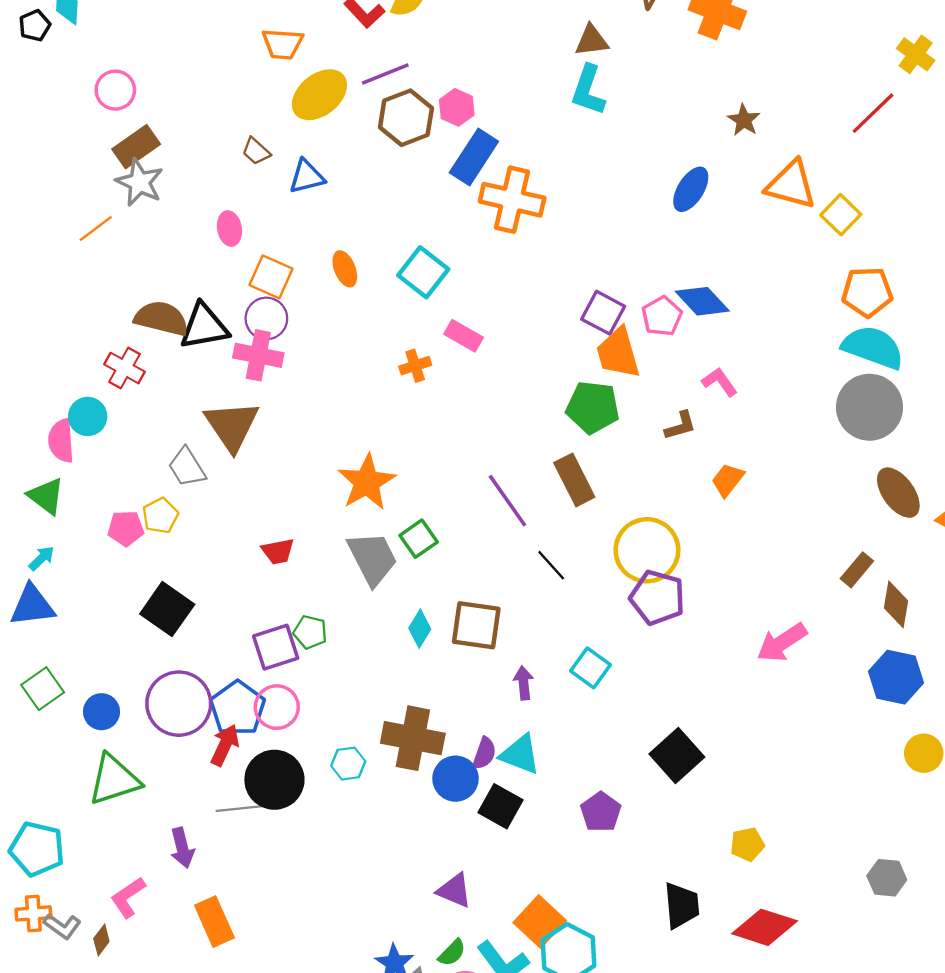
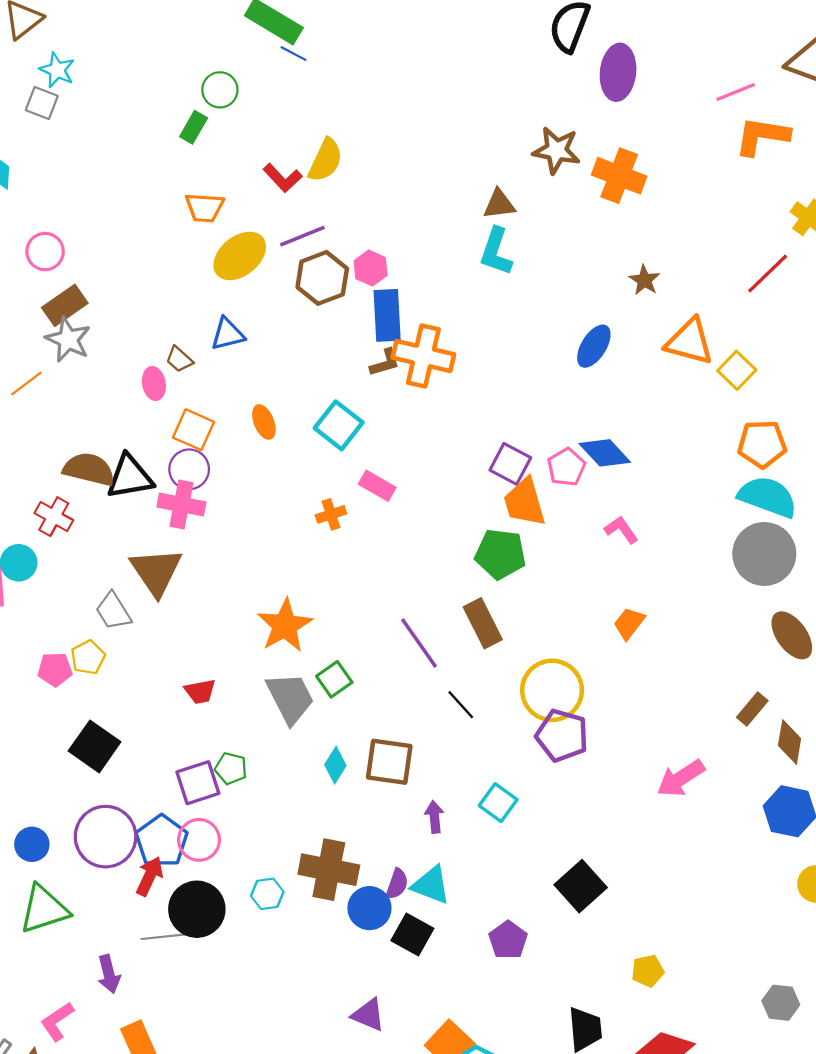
brown trapezoid: (256, 151) -> (179, 359), moved
blue rectangle: (474, 157) -> (387, 315), turned -36
brown L-shape: (680, 426) -> (385, 363), moved

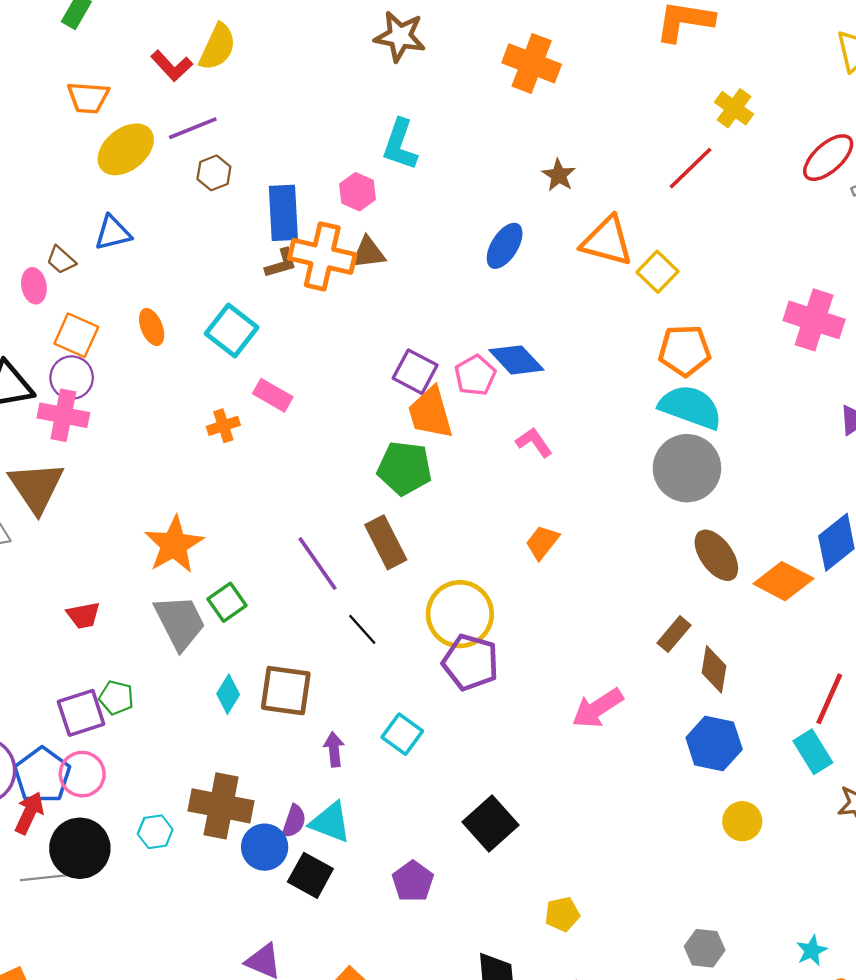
brown star: (556, 150) -> (400, 36), moved
brown triangle: (499, 204) -> (368, 253), moved
pink hexagon: (371, 268) -> (358, 192), moved
brown hexagon: (322, 278) -> (214, 173), size x0.6

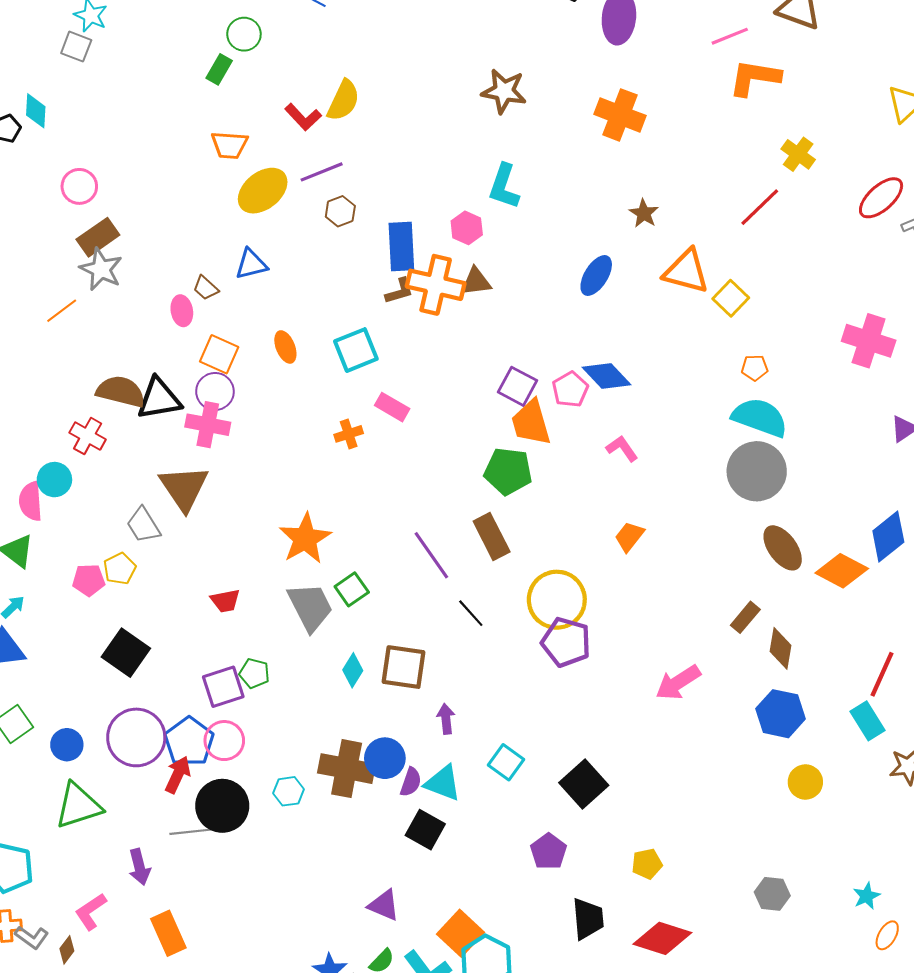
cyan square: (232, 331) -> (356, 350), turned 30
orange pentagon: (685, 351) -> (755, 368), size x0.6
cyan square: (402, 734) -> (506, 762), moved
blue circle: (265, 847) -> (385, 758), moved
purple pentagon: (413, 881) -> (549, 851), moved

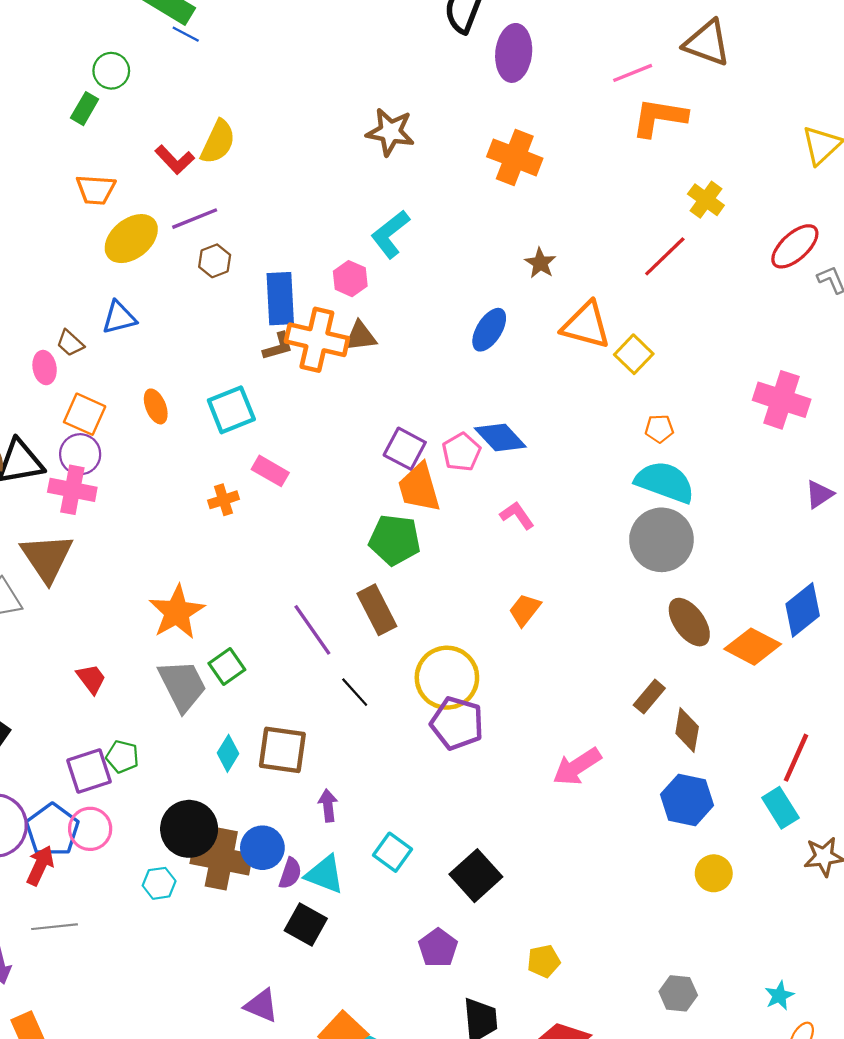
cyan L-shape: (504, 186) -> (390, 234), turned 33
red trapezoid: (225, 601) -> (91, 679), turned -116
black circle: (222, 806) -> (189, 829), moved

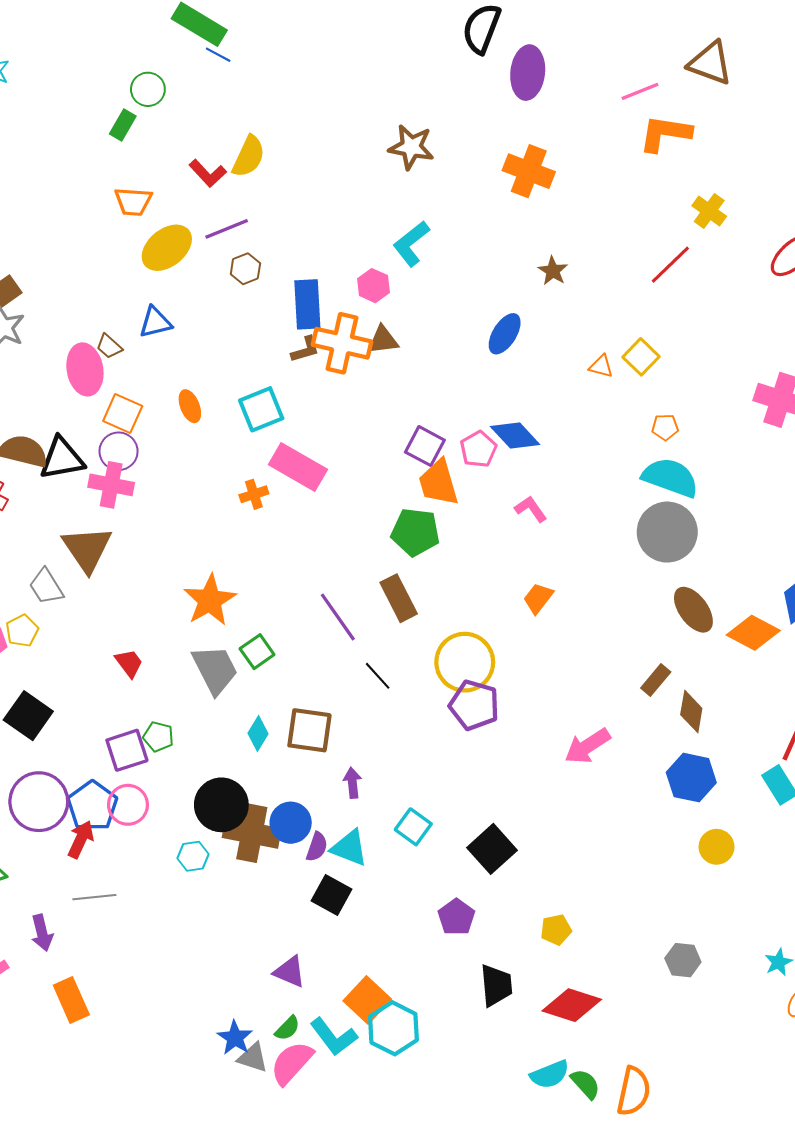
orange triangle: (586, 325) -> (601, 366), moved, size x0.5
pink ellipse: (45, 368) -> (85, 369), size x1.6
pink rectangle: (270, 471) -> (298, 467), size x1.6

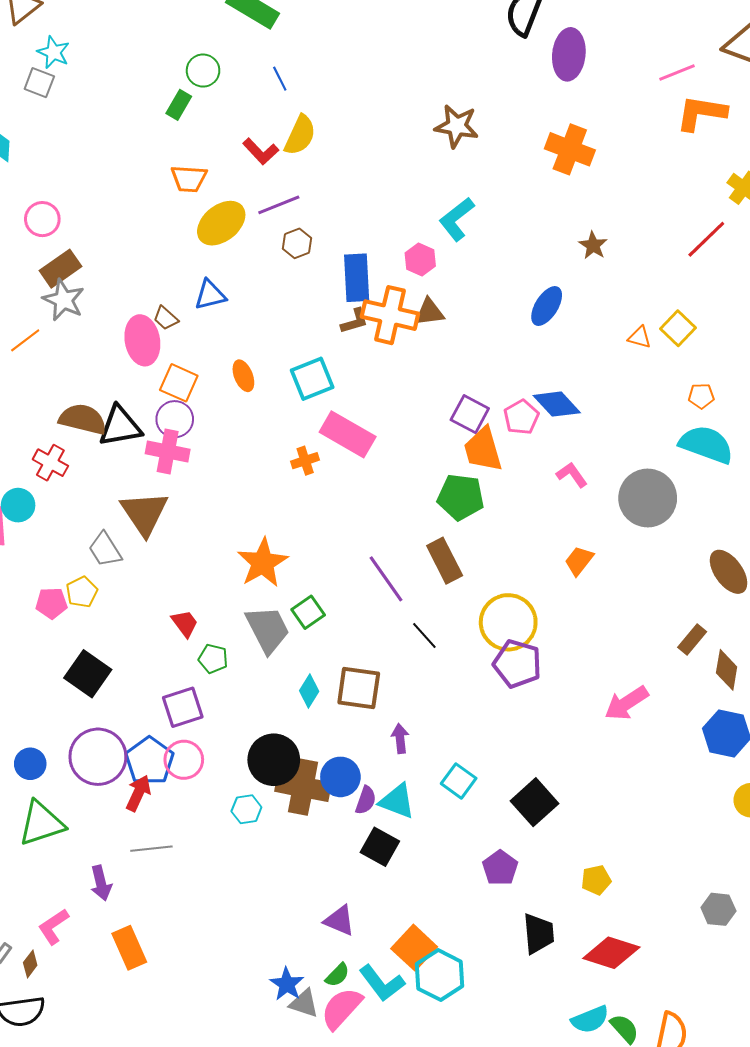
blue line: (218, 55) -> (280, 79), moved, turned 35
gray circle: (667, 532) -> (648, 498), moved
green pentagon: (158, 737) -> (213, 659), moved

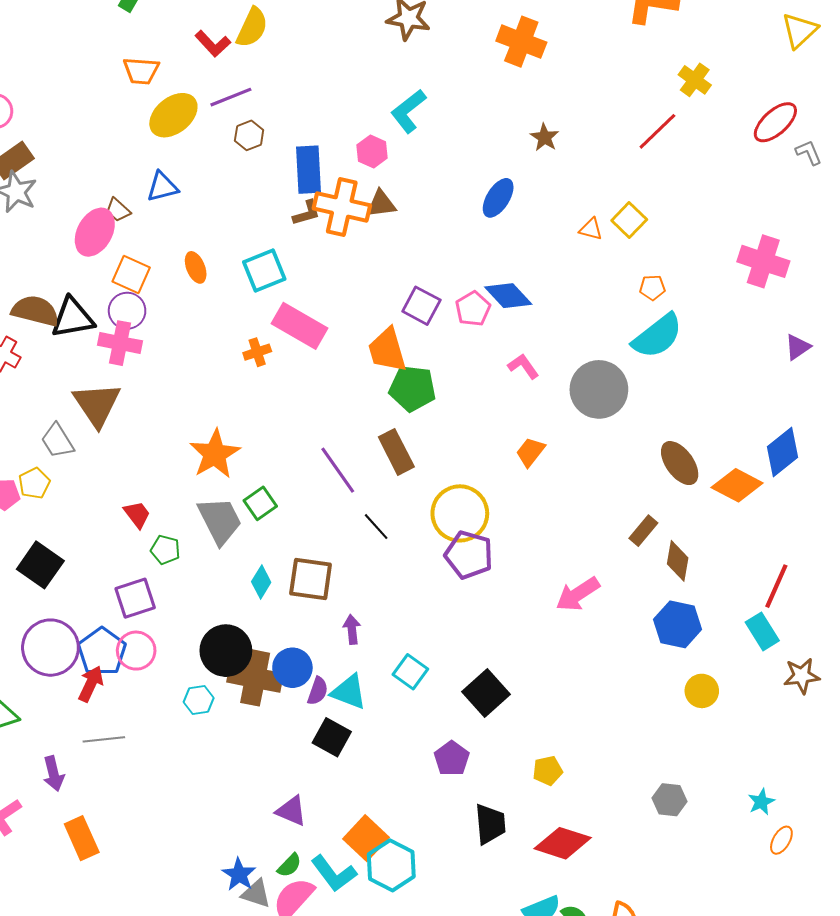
pink ellipse: (142, 340) -> (95, 232), turned 39
cyan semicircle: (706, 444) -> (657, 336), turned 122
orange trapezoid: (483, 450) -> (387, 350), moved

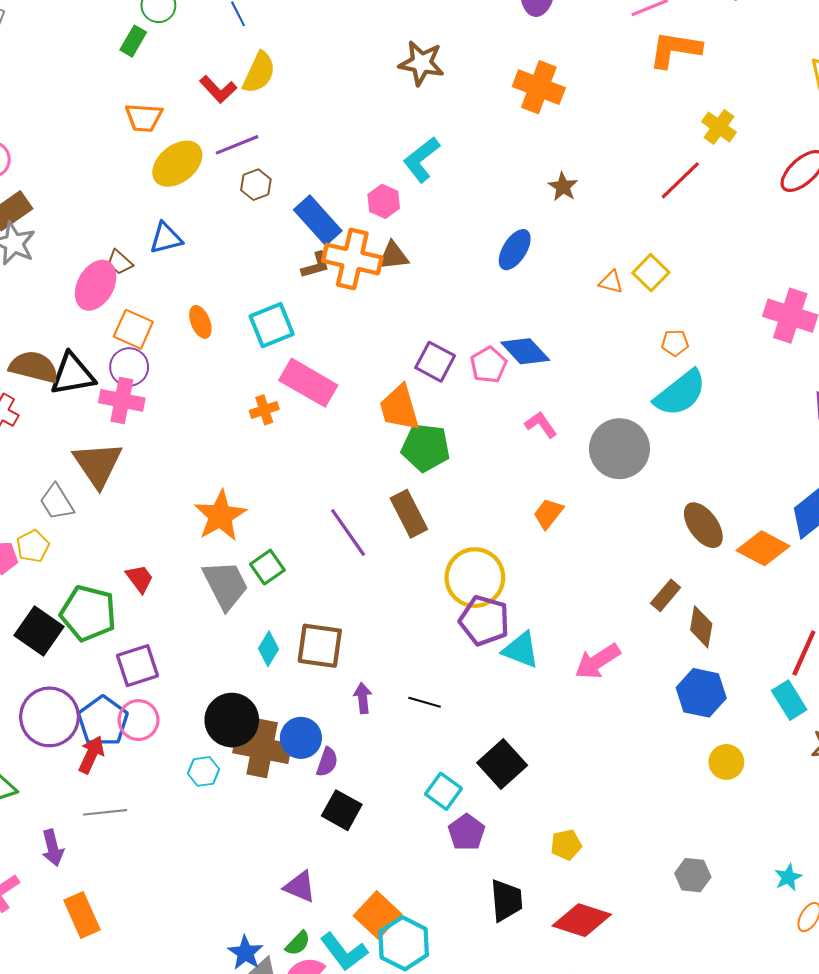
blue rectangle: (309, 170) -> (318, 220), turned -39
black line: (376, 527) -> (425, 702), moved, turned -32
green pentagon: (165, 550) -> (88, 613), moved, size x1.8
cyan square: (410, 672) -> (443, 791), moved
cyan triangle: (349, 692) -> (521, 650), moved

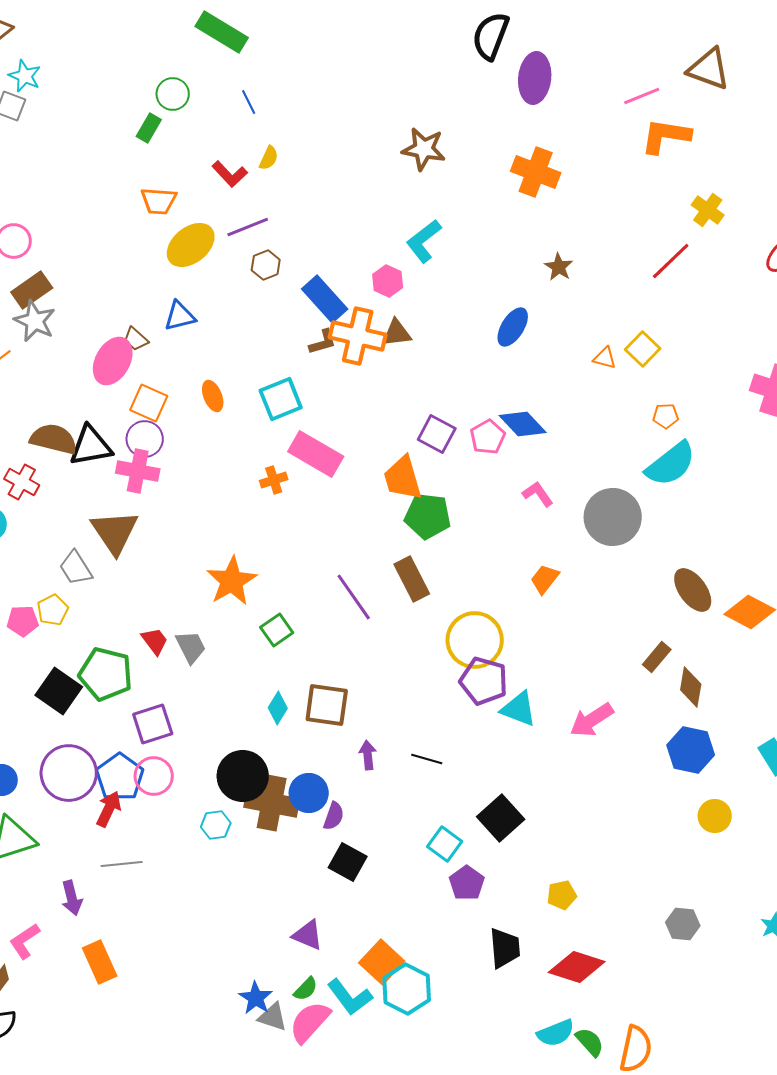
yellow semicircle: (259, 73) -> (269, 158), size x0.6
gray trapezoid: (226, 585) -> (191, 647), moved, size x0.7

